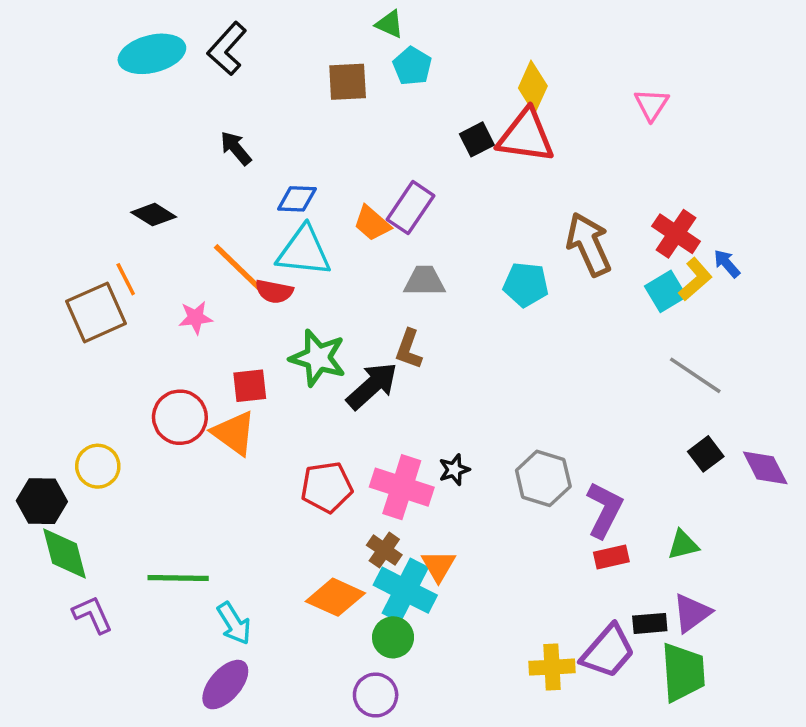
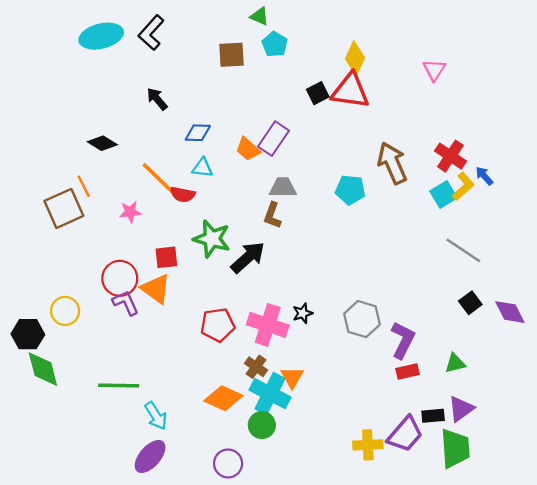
cyan triangle: (304, 251) -> (202, 168), size x0.6
brown L-shape: (409, 349) -> (272, 215), moved
purple L-shape: (93, 615) -> (126, 303), moved
purple circle: (376, 695) -> (228, 463), moved

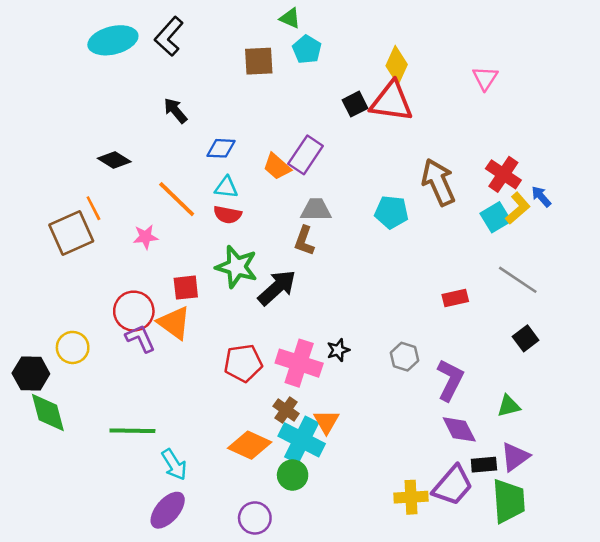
red semicircle: (183, 194) -> (227, 215), moved
purple diamond: (510, 312) -> (459, 429), moved
gray hexagon: (362, 319) -> (404, 357), size x0.7
red rectangle: (407, 371) -> (455, 298), moved

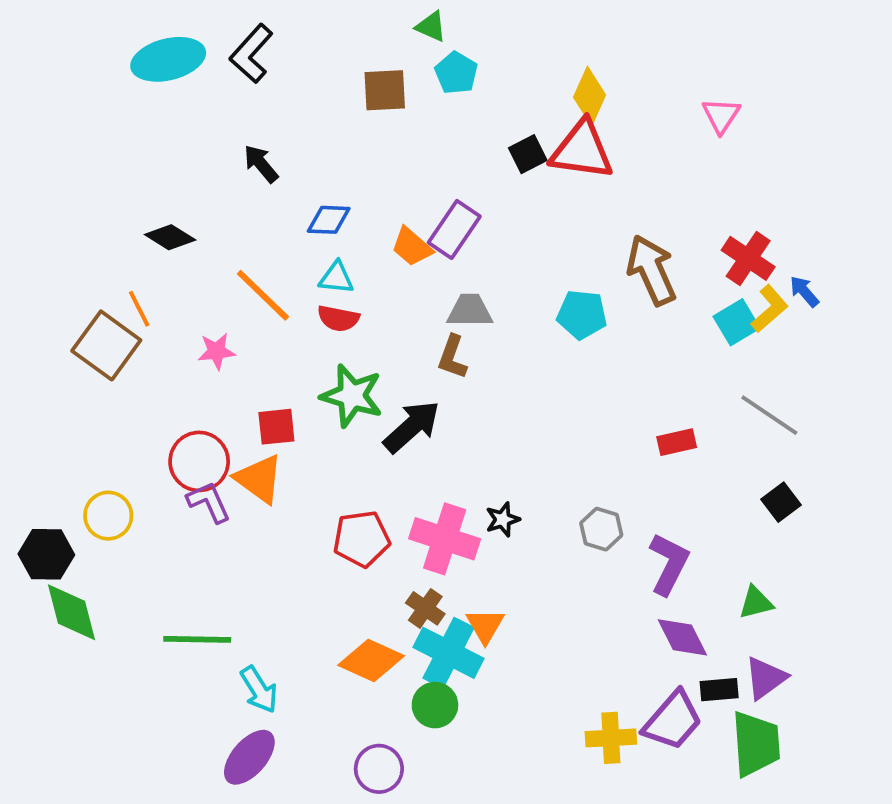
brown square: (71, 233) -> (106, 345), turned -30

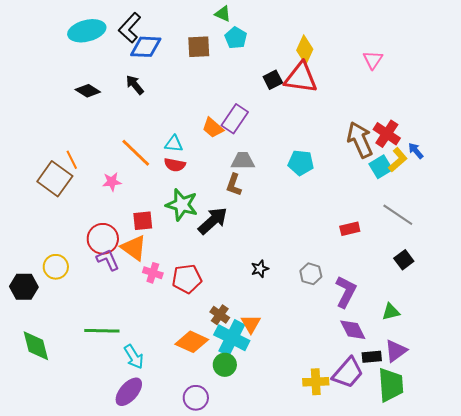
blue diamond: (329, 220) -> (146, 47), moved, size x1.4
black diamond: (170, 237) -> (88, 91), moved
brown arrow: (651, 270) -> (360, 140), moved
pink cross: (445, 539) -> (153, 273), moved, size x0.6
green diamond: (72, 612) -> (36, 346), moved

